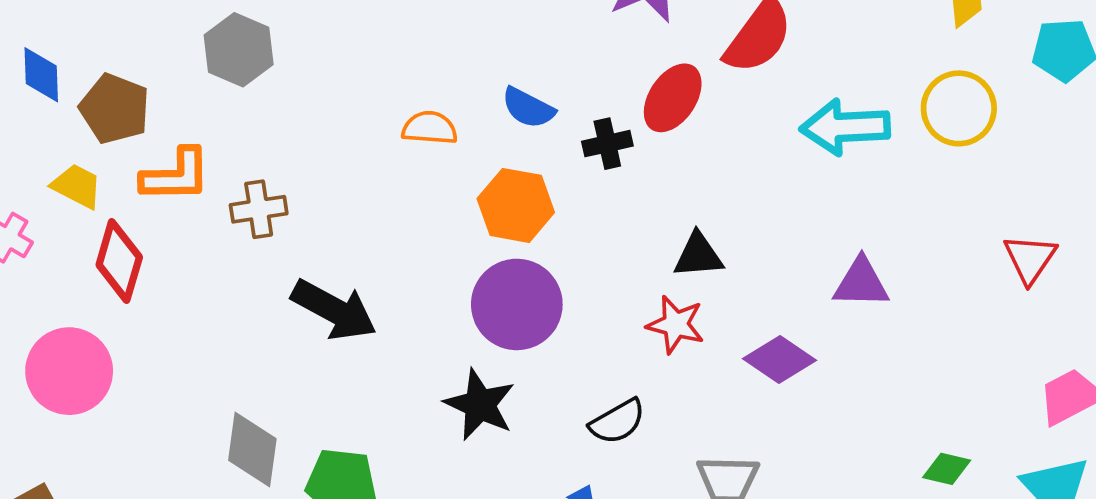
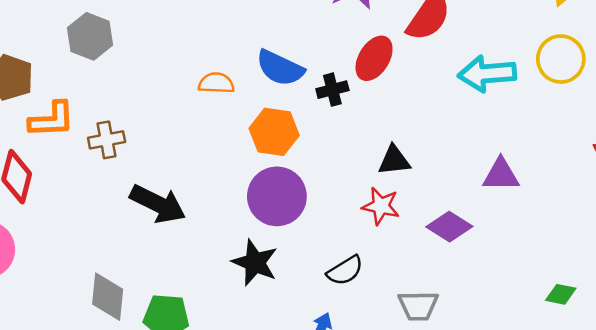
blue semicircle: (528, 108) -> (280, 68), size x1.4

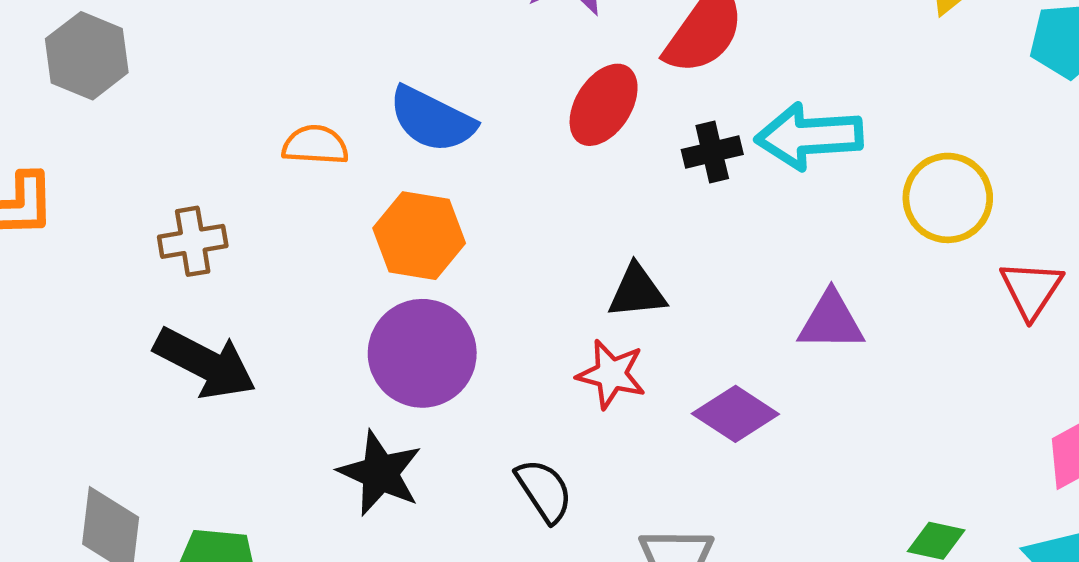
yellow circle: (561, 59) -> (948, 198), moved
black cross: (332, 90) -> (712, 152), moved
brown cross: (107, 140) -> (193, 241), moved
black semicircle: (345, 271) -> (544, 491), turned -93

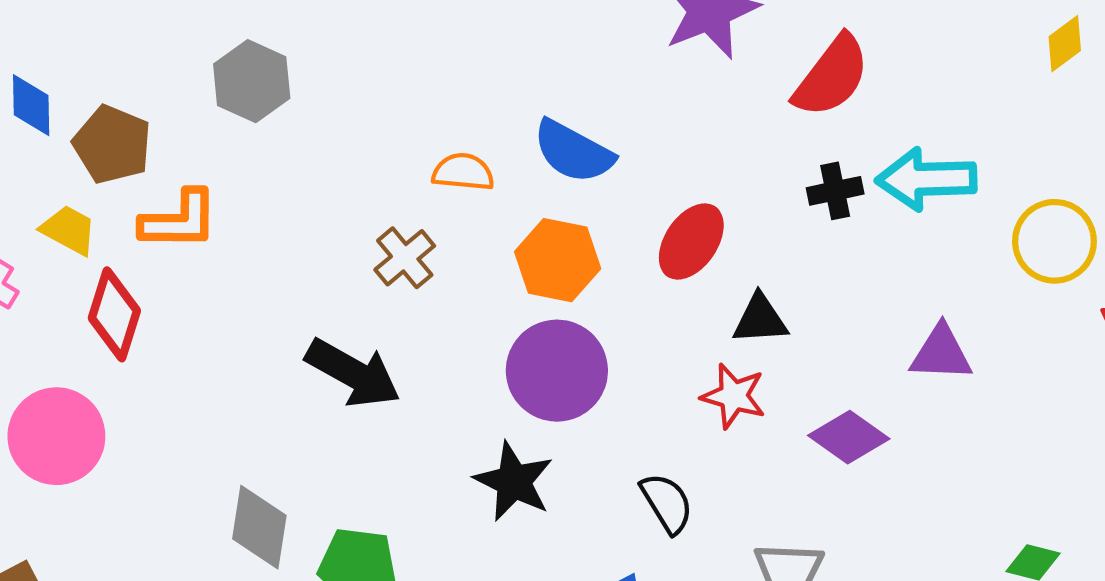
red ellipse: (604, 105) -> (691, 241), moved
brown cross: (193, 241) -> (405, 258), moved, turned -32

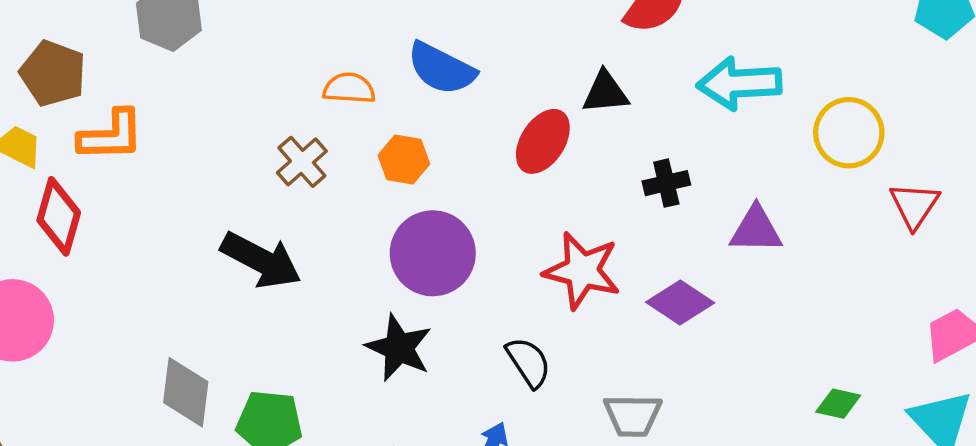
black cross: (835, 191) -> (666, 183), moved
orange hexagon: (558, 260) -> (404, 160), moved, size x0.7
black triangle: (760, 319) -> (605, 92), moved
red star: (734, 396) -> (582, 271), size x1.4

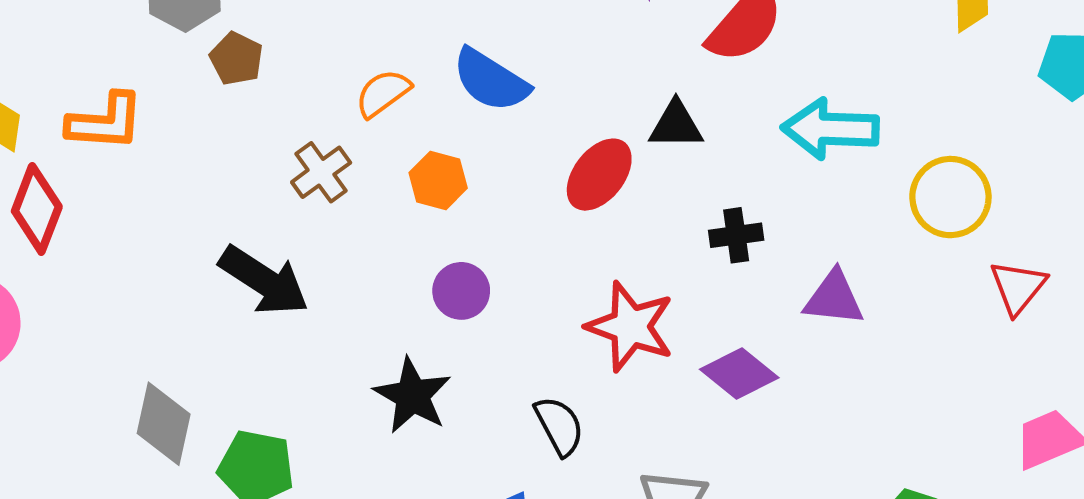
brown pentagon: (53, 73) -> (236, 59), moved, size x0.7
orange semicircle: (349, 88) -> (383, 93), turned -45
purple circle: (433, 253) -> (461, 291), size x0.6

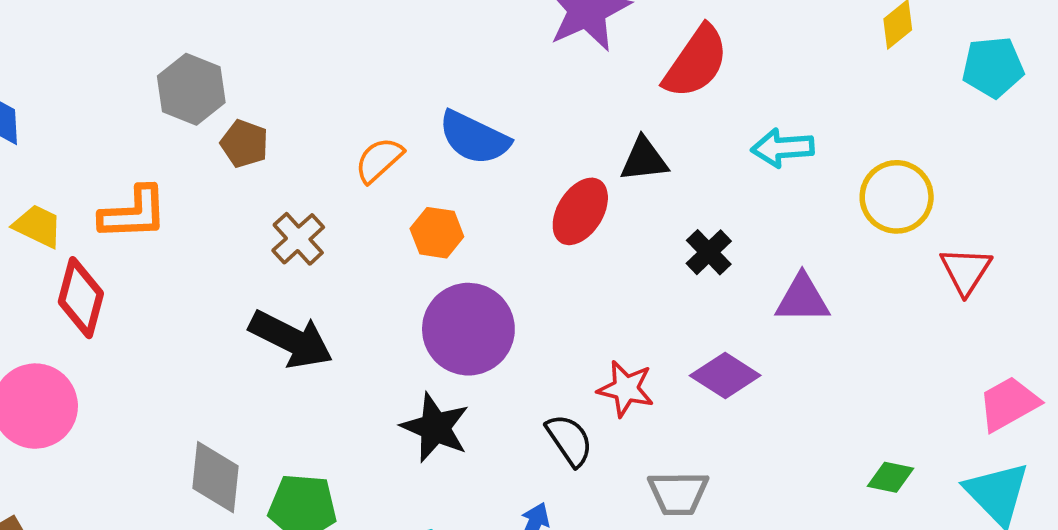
cyan arrow: (830, 129) -> (782, 148), size x0.7
brown cross: (321, 172) -> (298, 239), moved
black cross: (736, 235) -> (709, 252), turned -30
purple circle: (461, 291) -> (468, 329), size x1.8
red star: (630, 327) -> (626, 389), moved, size x0.7

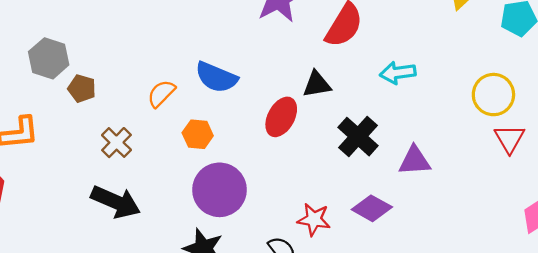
yellow circle: (897, 197) -> (493, 95), moved
black cross: (709, 252) -> (358, 137), size x1.5

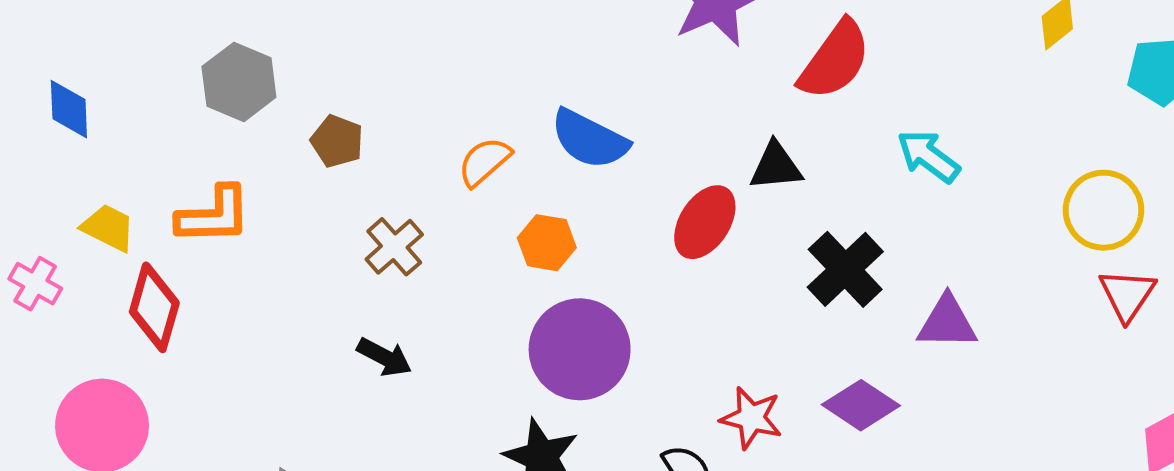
gray hexagon: (49, 58) -> (239, 82), moved
cyan arrow: (398, 73) -> (928, 156), turned 40
black arrow: (116, 202) -> (384, 357), size x0.6

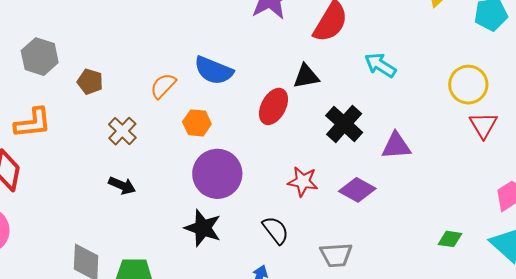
red star: (751, 418) -> (303, 181), moved

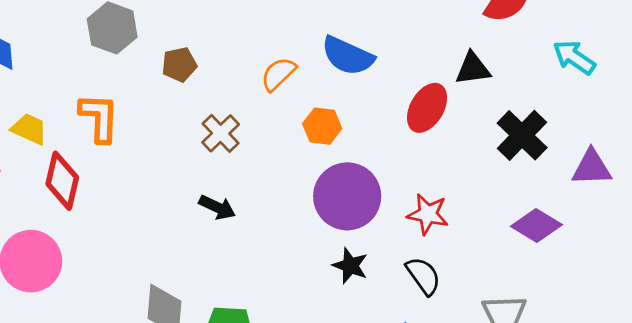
brown pentagon: (90, 82) -> (179, 65), turned -30
orange L-shape: (33, 123) -> (99, 118), turned -84
red star: (303, 181) -> (428, 214), moved
black star: (203, 228) -> (350, 266), moved, size x0.7

